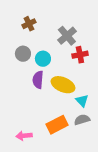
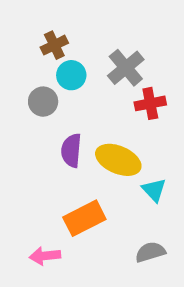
cyan circle: (43, 59) -> (71, 75), moved
gray semicircle: (82, 120) -> (150, 252), moved
orange rectangle: (57, 125) -> (84, 218), moved

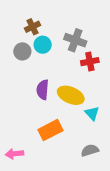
gray cross: (126, 68) -> (75, 40), turned -30
gray circle: (43, 102) -> (22, 51), moved
pink arrow: (45, 256) -> (15, 154), moved

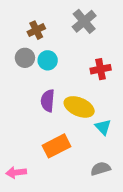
gray cross: (75, 40) -> (84, 21), moved, turned 30
cyan circle: (43, 45) -> (48, 60), moved

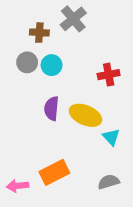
gray cross: (84, 21) -> (73, 19), moved
brown cross: (36, 30) -> (39, 33), turned 30
orange rectangle: (56, 146) -> (54, 172), moved

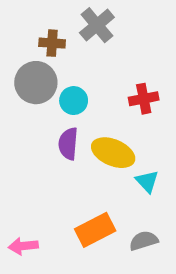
gray circle: (27, 62) -> (36, 83), size x1.5
cyan circle: (52, 65) -> (74, 101), moved
orange rectangle: (54, 172) -> (95, 230), moved

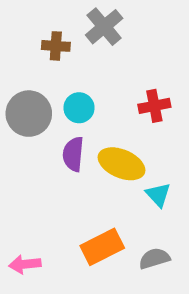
gray circle: (36, 83) -> (29, 114), moved

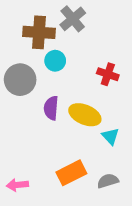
brown cross: (56, 46) -> (39, 32), size x1.6
red cross: (154, 106) -> (108, 74), turned 30
cyan circle: (79, 108) -> (55, 61), moved

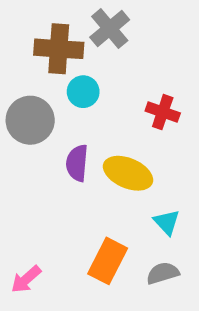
cyan triangle: (111, 136) -> (167, 222), moved
orange rectangle: (71, 173) -> (108, 261), turned -36
pink arrow: (17, 185) -> (26, 279), turned -35

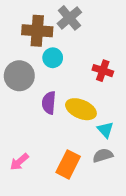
cyan triangle: (167, 222) -> (105, 130), moved
gray semicircle: (163, 273) -> (103, 155), moved
pink arrow: (26, 279) -> (19, 162), moved

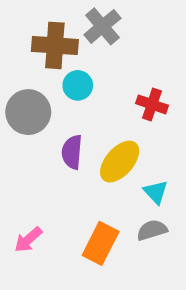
yellow ellipse: (81, 109) -> (120, 162), turned -72

